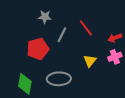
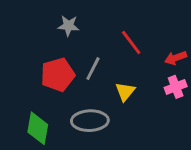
gray line: (62, 35) -> (93, 69), moved
yellow triangle: (90, 61) -> (125, 92), moved

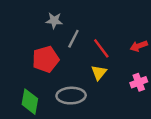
red line: (131, 43) -> (101, 48), moved
gray line: (93, 69) -> (73, 39), moved
pink cross: (176, 87) -> (139, 82), moved

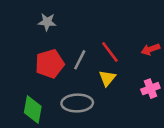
gray star: (54, 21) -> (47, 22), moved
gray line: (73, 39) -> (80, 60), moved

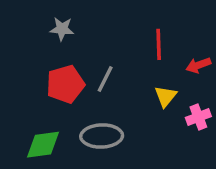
red line: (110, 52) -> (159, 44), moved, turned 35
yellow triangle: (107, 78) -> (166, 96), moved
green diamond: (33, 110) -> (43, 145), turned 72

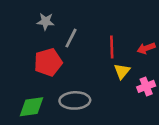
red line: (159, 44) -> (112, 47), moved
gray line: (105, 79) -> (71, 38), moved

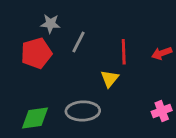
red pentagon: (48, 62) -> (36, 53), moved
yellow triangle: (122, 71) -> (110, 79), moved
pink cross: (146, 86) -> (162, 111), moved

